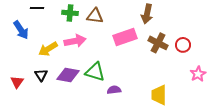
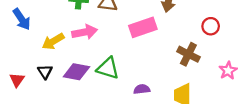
brown cross: (158, 43) -> (188, 54), moved
red circle: (183, 45) -> (211, 26), moved
purple semicircle: (114, 90) -> (142, 89), moved

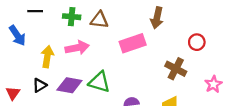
yellow arrow: (53, 41) -> (47, 57), turned 130
black triangle: (45, 72) -> (40, 85), turned 32

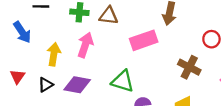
pink arrow: (77, 48) -> (85, 45), turned -60
green triangle: (99, 82) -> (123, 81), moved
red triangle: (13, 93) -> (18, 77), moved

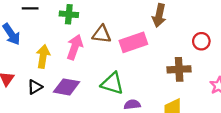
brown triangle: (109, 16) -> (102, 34), moved
brown cross: (189, 67) -> (179, 69), turned -30

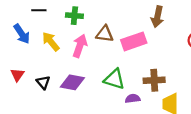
yellow arrow: (43, 56) -> (51, 41), moved, turned -48
brown cross: (179, 69) -> (154, 80), moved
black triangle: (35, 87) -> (43, 82), turned -40

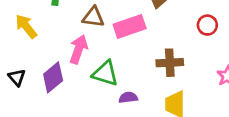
pink arrow: (80, 46) -> (79, 49), moved
brown cross: (154, 80) -> (170, 63), moved
purple diamond: (72, 82) -> (53, 77), turned -50

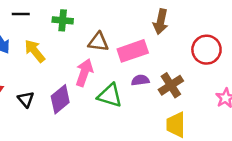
red circle: (207, 25) -> (206, 50), size x1.5
brown cross: (170, 63) -> (171, 85), turned -30
purple semicircle: (128, 98) -> (140, 80), moved

